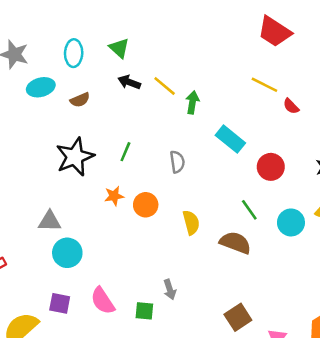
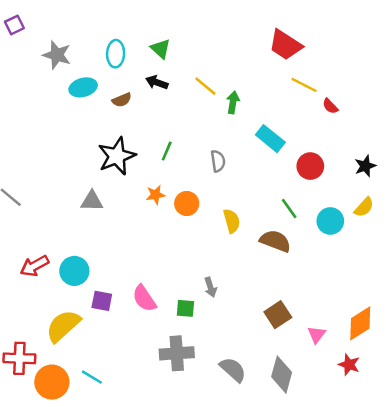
red trapezoid: (275, 32) -> (285, 45), moved
black arrow: (129, 82) -> (157, 82), moved
gray triangle: (50, 221) -> (92, 201), moved
cyan circle: (67, 253) -> (74, 271), moved

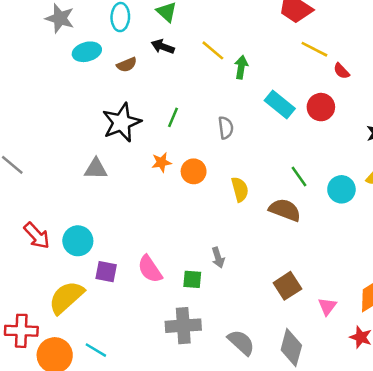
red circle: (310, 166) -> (321, 107), moved
red arrow: (34, 266) -> (37, 236), turned -104

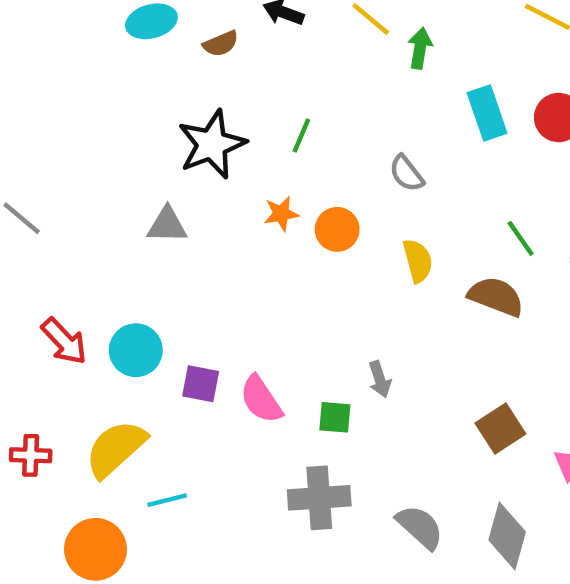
cyan rectangle: (280, 104) -> (487, 113), turned 32
gray semicircle: (226, 128) -> (406, 173), moved, turned 150
purple square: (106, 272) -> (201, 384), moved
red cross: (21, 331) -> (31, 455), moved, size x0.7
cyan line: (96, 350) -> (167, 500), moved, turned -45

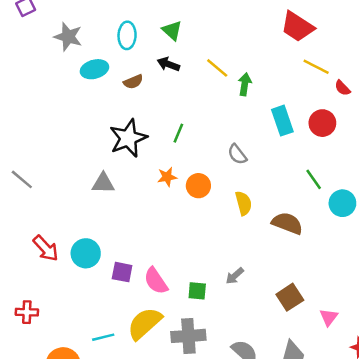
green line: (521, 238) -> (314, 179), moved
gray arrow: (380, 379) -> (235, 276), moved, turned 66
yellow semicircle: (116, 449) -> (145, 323), moved

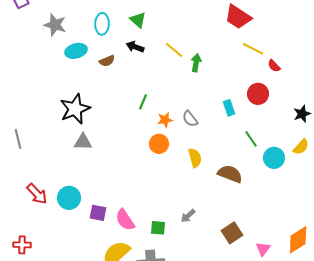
cyan rectangle: (282, 121) -> (229, 108), moved, size x0.7
black star: (128, 138) -> (75, 109), moved
orange star: (167, 177) -> (165, 120), moved
gray line: (22, 179) -> (18, 139), turned 36

